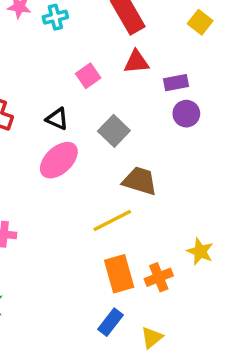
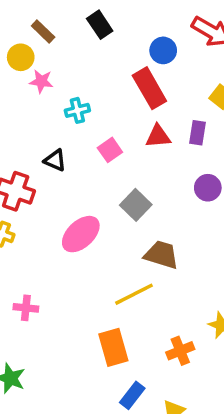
cyan cross: (55, 17) -> (77, 110), moved
purple rectangle: (176, 83) -> (197, 133), moved, turned -70
black triangle: (57, 119) -> (55, 160), moved
orange rectangle: (119, 274) -> (113, 347), moved

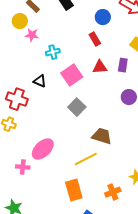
red rectangle: (149, 88) -> (95, 39), size x0.6
pink square: (110, 150) -> (72, 75), size x1.5
gray square: (136, 205) -> (77, 107), moved
pink ellipse: (81, 234) -> (43, 149), moved

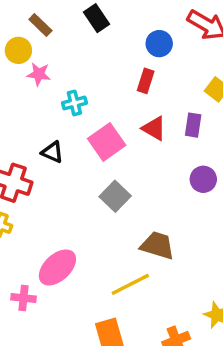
red rectangle: (95, 39) -> (146, 81), turned 48
red triangle: (100, 67) -> (154, 128), turned 35

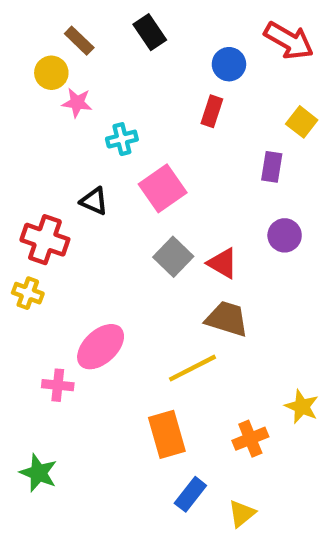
red triangle: (154, 128) -> (223, 263), moved

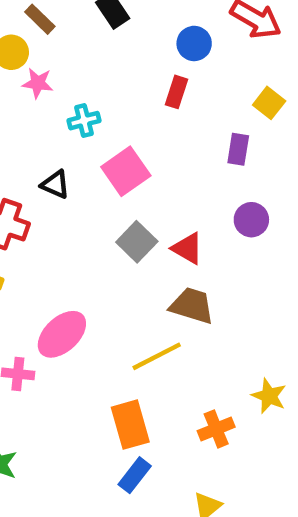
blue rectangle: (190, 494) -> (135, 475), moved

